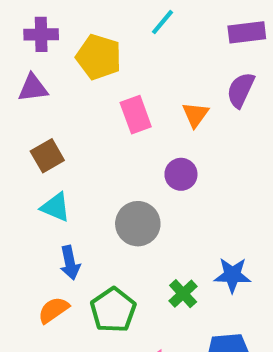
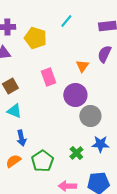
pink rectangle: (136, 115) -> (48, 77), moved
purple circle: (181, 174) -> (75, 95), size x1.5
gray circle: (138, 224) -> (90, 116), moved

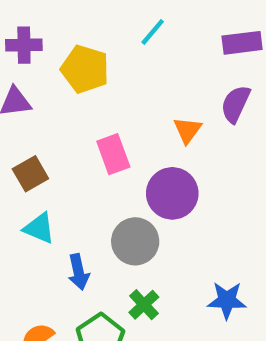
gray circle: (90, 116) -> (135, 241), moved
blue arrow: (21, 138) -> (78, 272), moved
green cross: (76, 153) -> (144, 305), moved

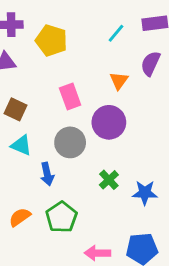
cyan line: (153, 32) -> (116, 33), moved
brown square: (30, 174) -> (15, 109), turned -35
gray circle: (135, 241) -> (70, 142), moved
green cross: (144, 305) -> (109, 180), moved

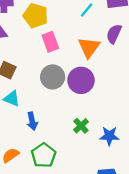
orange triangle: (119, 81) -> (89, 47), size x1.5
pink rectangle: (70, 96) -> (50, 42), moved
gray circle: (70, 142) -> (53, 77), moved

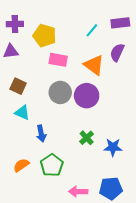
pink rectangle: (50, 42) -> (58, 60), turned -60
orange triangle: (89, 47) -> (94, 65), turned -30

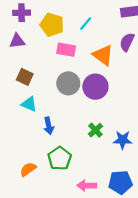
cyan line: (92, 30) -> (86, 24), moved
orange semicircle: (21, 165) -> (28, 169), moved

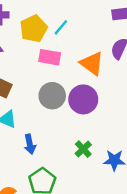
cyan line: (86, 24) -> (61, 27), moved
yellow pentagon: (52, 25) -> (34, 29), turned 30

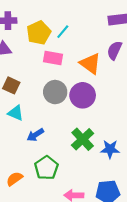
blue arrow: (30, 144) -> (35, 135), turned 70
green cross: (83, 149) -> (83, 139), size x1.5

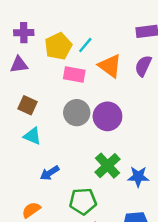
orange triangle: (90, 63) -> (110, 66), moved
blue arrow: (35, 135) -> (50, 173), moved
green pentagon: (46, 168) -> (83, 201), moved, turned 30

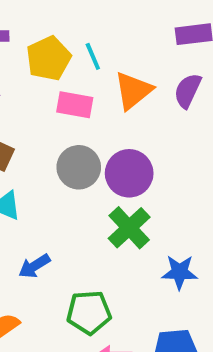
cyan line: (85, 45) -> (93, 56), turned -63
orange triangle: (110, 66) -> (133, 91), turned 45
green cross: (107, 166) -> (129, 228), moved

